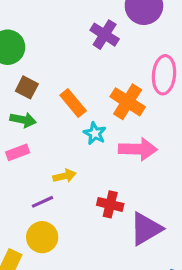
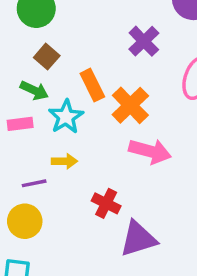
purple cross: (105, 35) -> (144, 41), moved
orange cross: (128, 102) -> (130, 105), moved
cyan star: (95, 133) -> (66, 117), moved, size x1.4

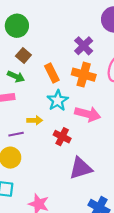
orange cross: (130, 105) -> (84, 75), moved, turned -30
cyan star: (66, 117) -> (58, 101), moved
red cross: (106, 203) -> (62, 137), moved

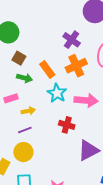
orange cross: (84, 75) -> (76, 66), turned -30
green arrow: (16, 76) -> (25, 78), moved
yellow arrow: (35, 120) -> (28, 111), moved

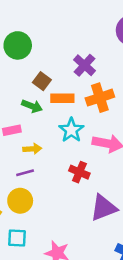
purple cross: (72, 40) -> (84, 65), moved
brown square: (19, 58) -> (42, 81), moved
orange rectangle: (47, 69) -> (62, 98), turned -60

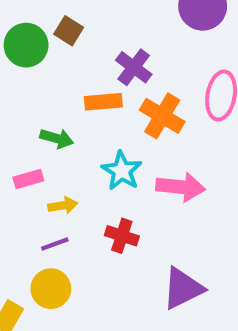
brown square: (42, 81) -> (69, 31), moved
orange rectangle: (62, 98) -> (103, 102), moved
orange cross: (100, 98) -> (162, 116), turned -36
red cross: (79, 172) -> (122, 236), moved

